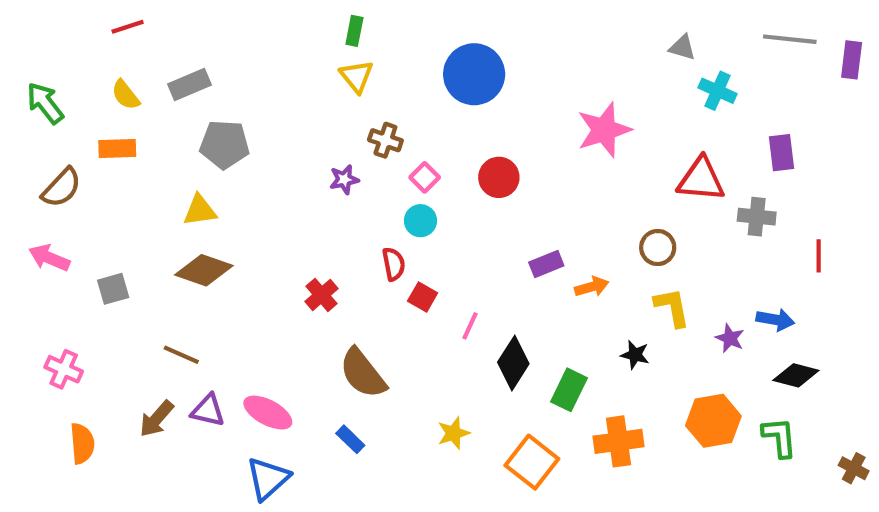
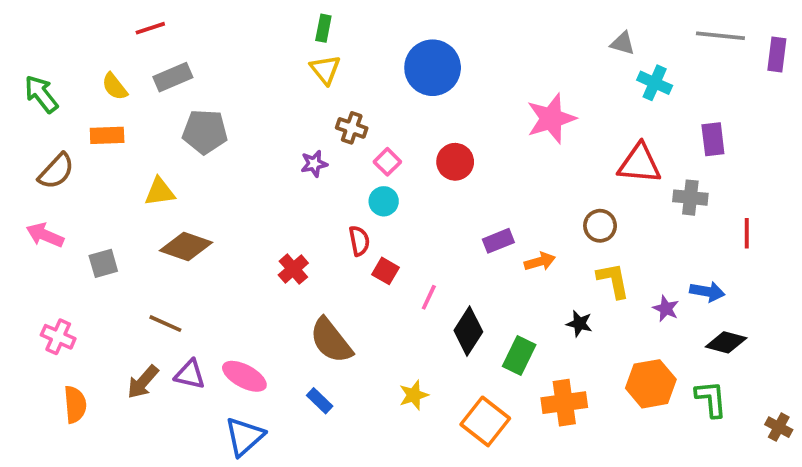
red line: (128, 27) -> (150, 28), moved
yellow triangle: (200, 210) -> (160, 192), moved

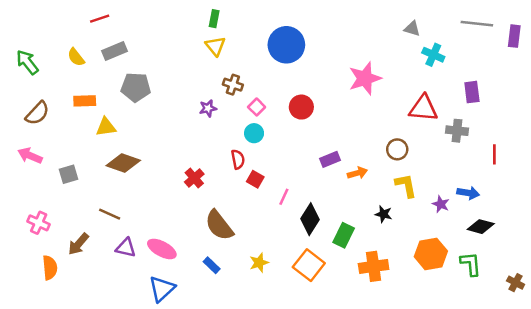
orange rectangle: (107, 135) -> (85, 101), moved
brown arrow: (143, 382) -> (78, 244), moved
yellow star: (414, 395) -> (259, 263), moved
orange square: (485, 421) -> (309, 265), moved

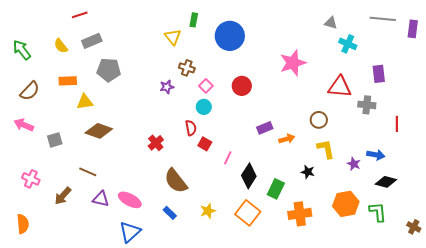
green rectangle: (214, 19) -> (194, 20), moved
orange semicircle: (50, 268) -> (23, 224), moved

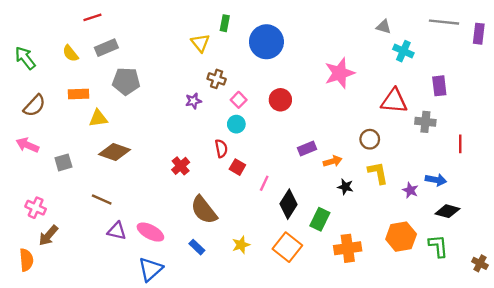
black star: (308, 172) -> (345, 187), moved
brown arrow: (63, 196) -> (48, 236), moved

